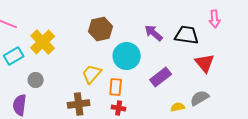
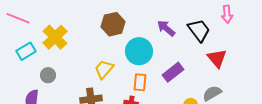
black trapezoid: (187, 35) -> (199, 30), turned 45
orange rectangle: (116, 87) -> (140, 82), moved

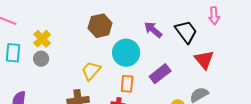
yellow cross: (55, 37) -> (42, 39), size x0.7
cyan rectangle: (26, 51) -> (13, 53), turned -54
gray circle: (48, 75) -> (41, 59), moved

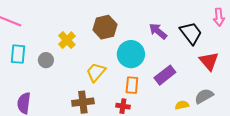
yellow cross: (42, 39) -> (67, 40), moved

